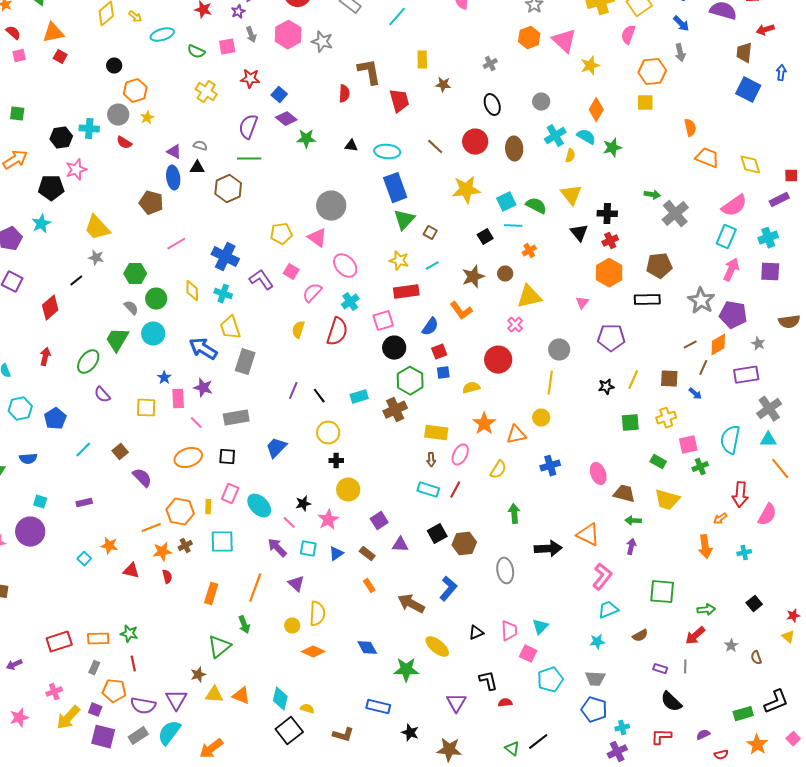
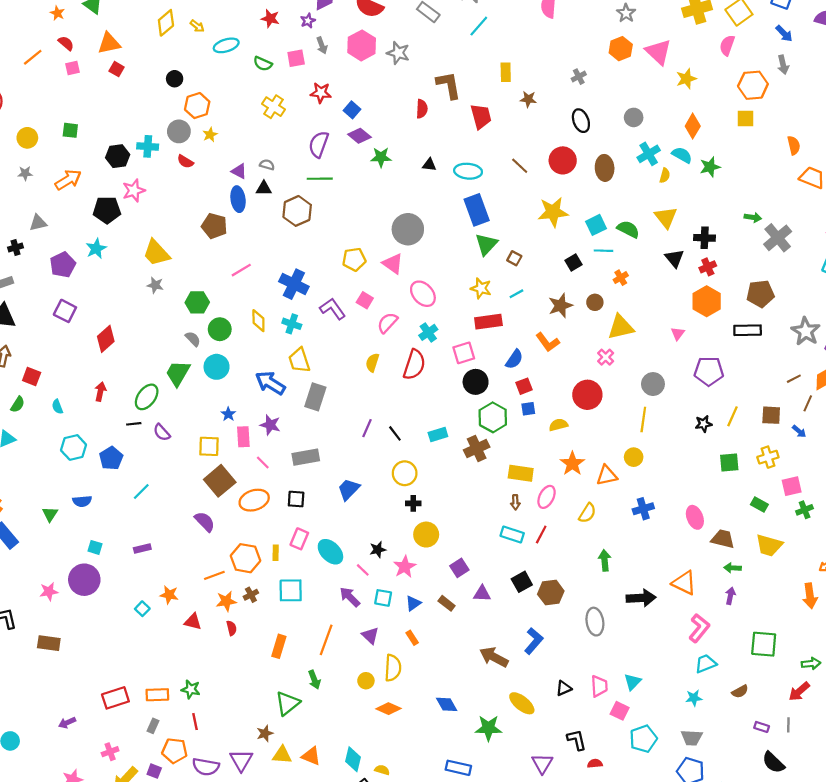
black line: (76, 281) -> (134, 424), moved, turned 32
brown square: (120, 452) -> (220, 481), moved, size x1.8
orange rectangle: (369, 586) -> (412, 638), moved

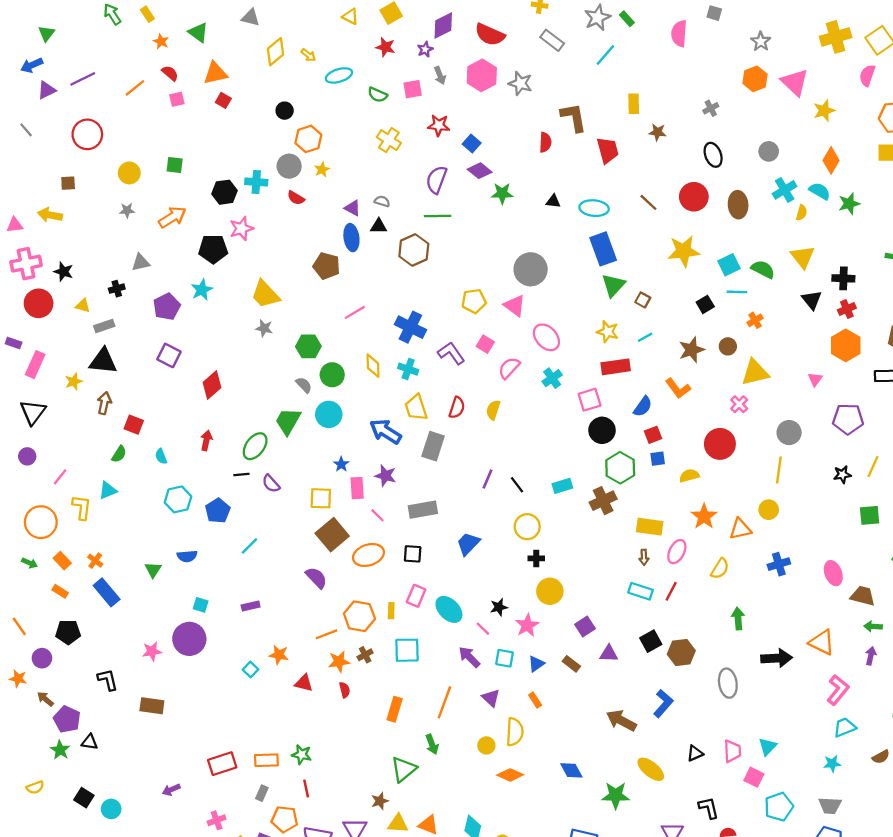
red semicircle: (414, 365) -> (457, 408), moved, size x0.7

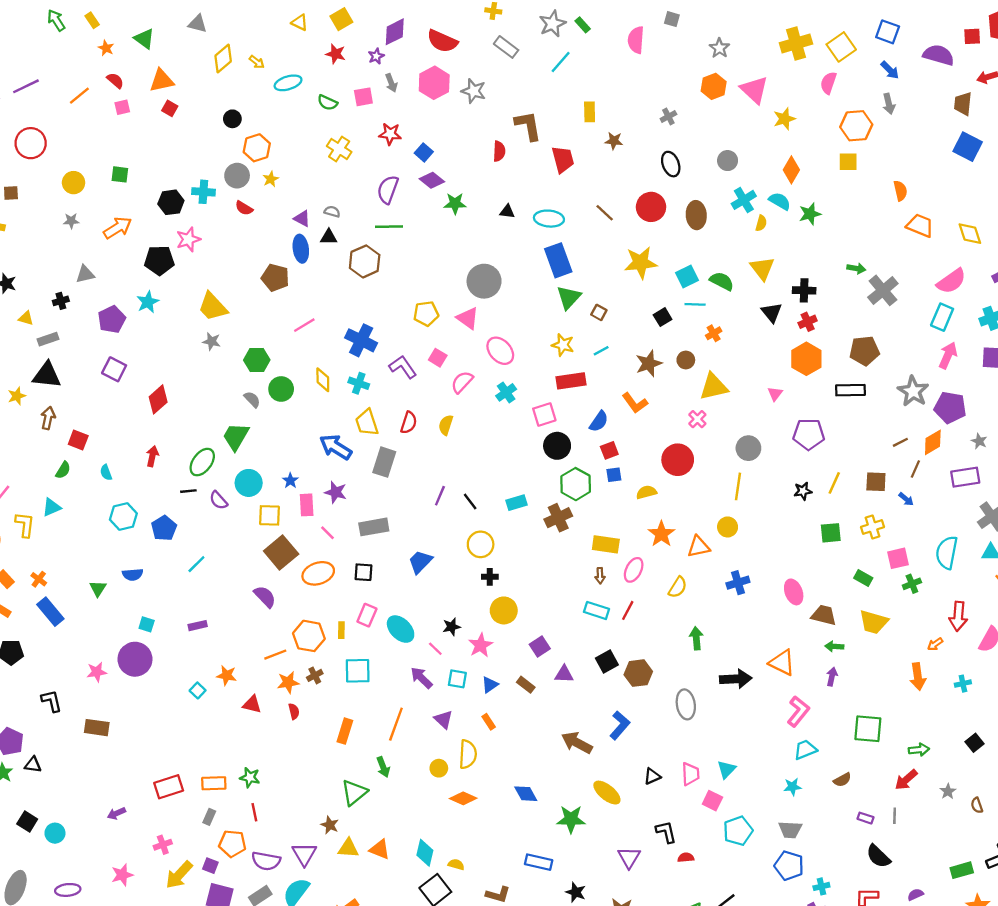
cyan circle: (329, 414) -> (249, 483), moved
brown star: (380, 801) -> (330, 825), turned -30

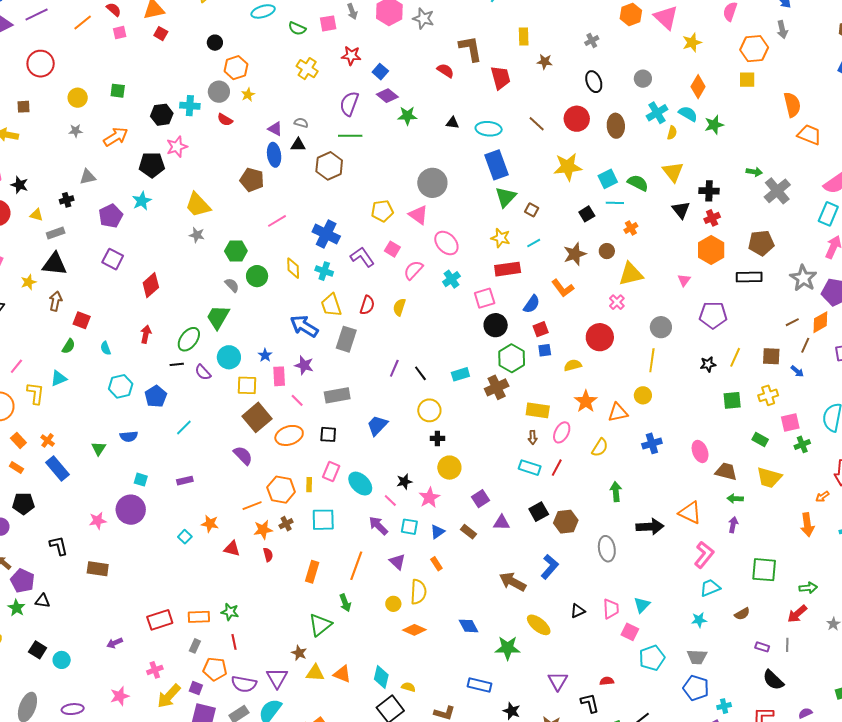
red semicircle: (499, 151) -> (445, 71), turned -60
orange semicircle: (900, 191) -> (792, 105), size x1.4
black L-shape: (666, 832) -> (590, 703), moved

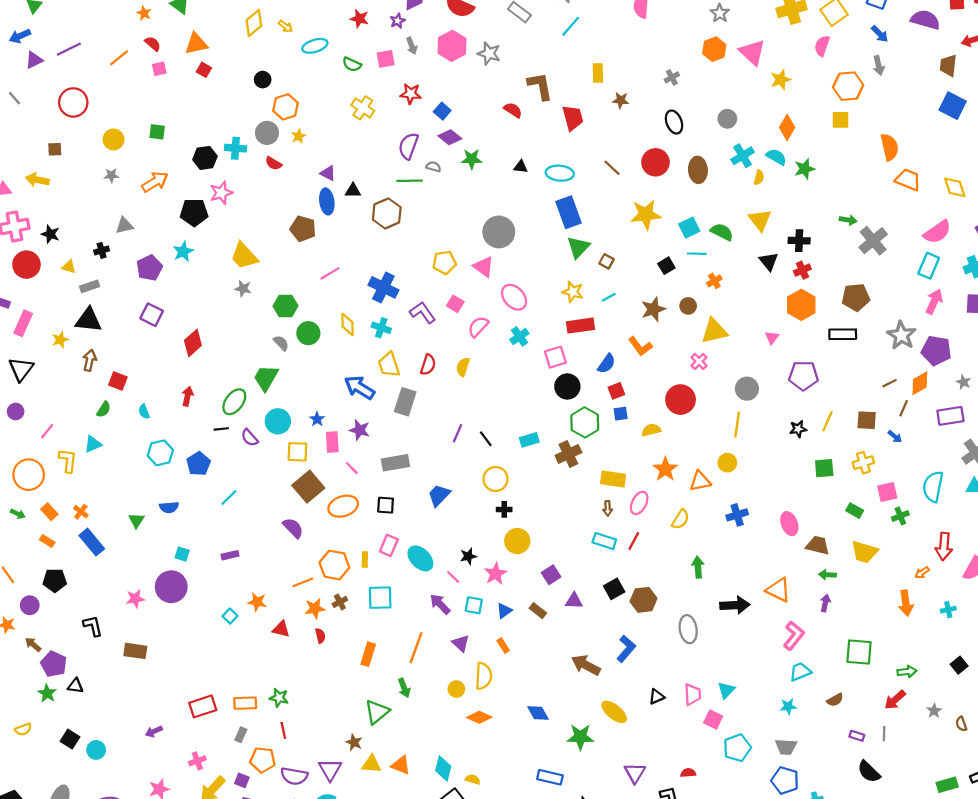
gray semicircle: (301, 123) -> (433, 167), moved

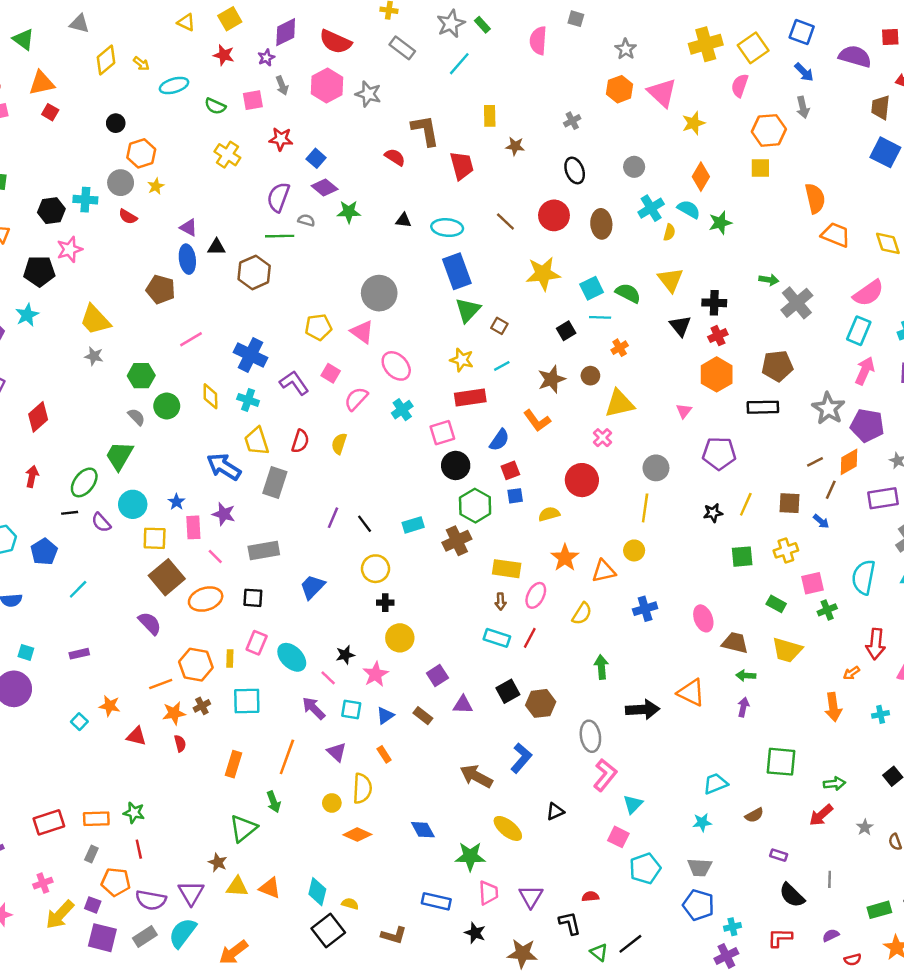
pink L-shape: (794, 636) -> (605, 775), moved
pink trapezoid: (693, 694) -> (488, 893), moved
gray line: (884, 734) -> (830, 879), moved

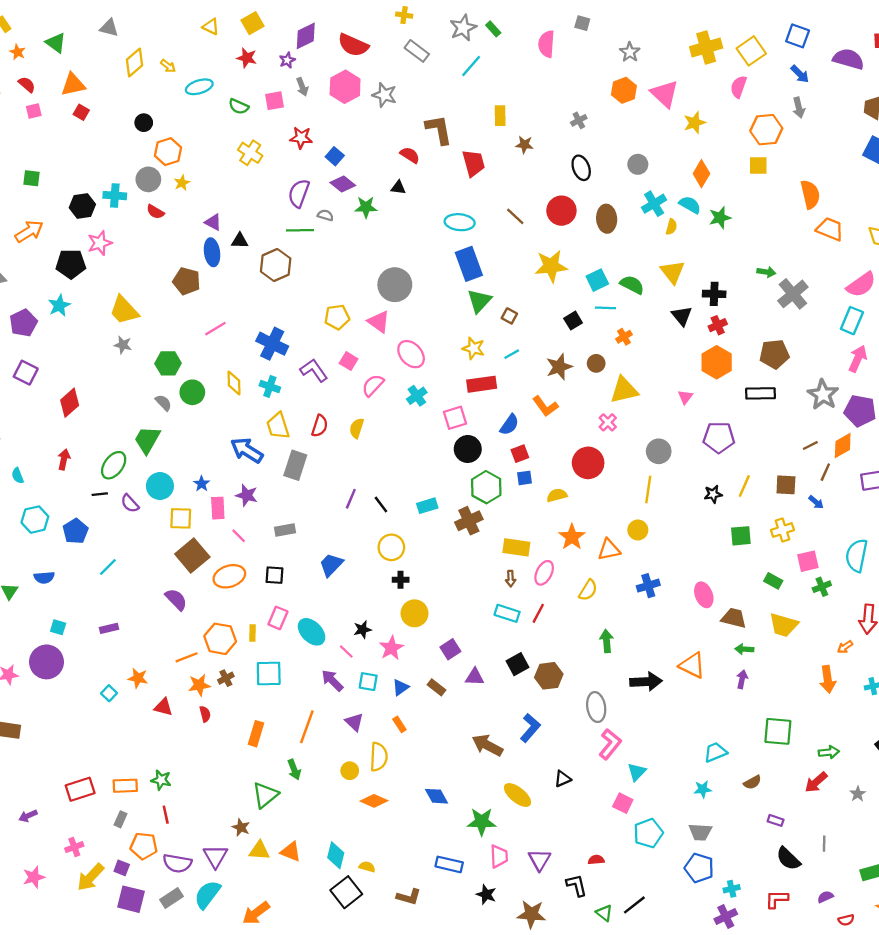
black triangle: (403, 220) -> (398, 187), moved
gray rectangle: (264, 550) -> (285, 530), size x0.7

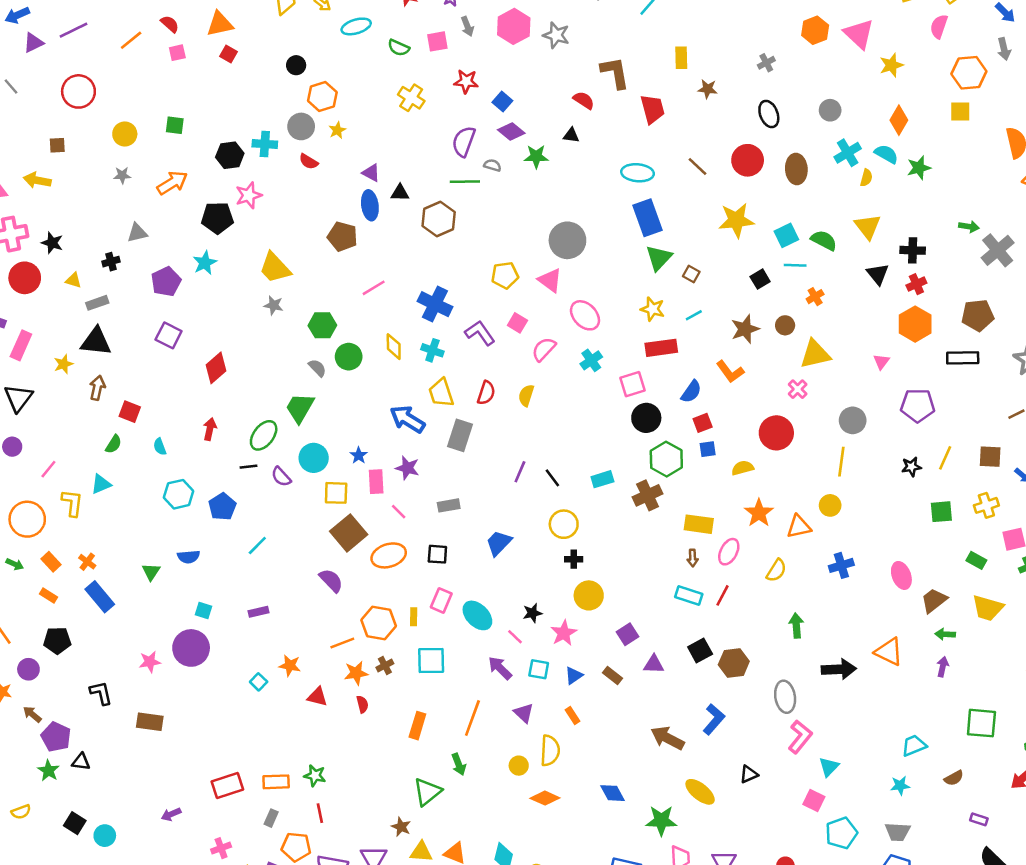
brown trapezoid: (734, 618) -> (934, 600), turned -52

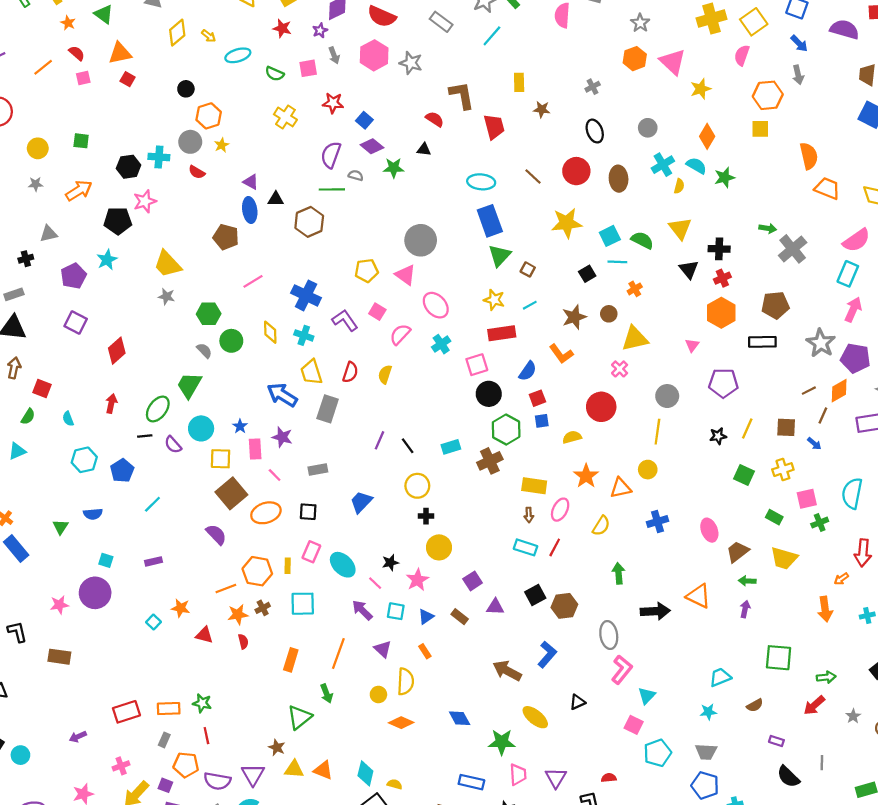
green square: (941, 512) -> (744, 475), turned 30

